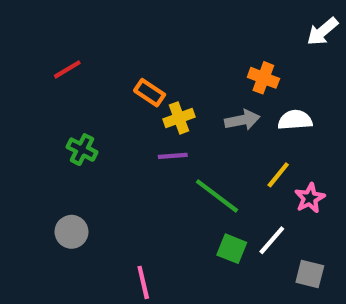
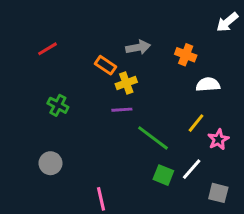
gray arrow: (242, 120) -> (138, 47), moved

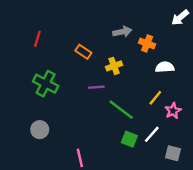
gray arrow: (138, 47) -> (122, 32), moved
red line: (48, 49) -> (37, 39), turned -42
yellow cross: (126, 83) -> (114, 66), moved
green cross: (58, 105) -> (46, 84), size x1.5

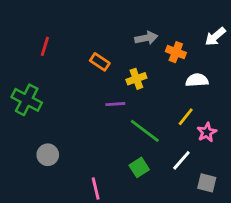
white arrow: (180, 18) -> (215, 37), moved
green cross: (46, 84) -> (27, 100), moved
green square: (129, 139) -> (139, 167), moved, turned 35

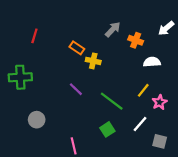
gray arrow: (146, 38) -> (113, 29), turned -35
yellow cross: (136, 79) -> (93, 61), moved, turned 32
green cross: (27, 100) -> (20, 77), turned -30
purple line: (115, 104) -> (76, 89), moved, turned 48

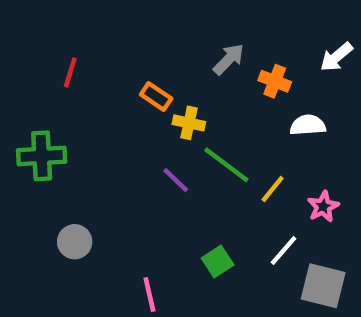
purple line: (76, 89) -> (176, 180), moved
yellow line: (143, 90) -> (273, 189), moved
green line: (112, 101) -> (226, 165), moved
gray square: (160, 141) -> (323, 286), size x1.5

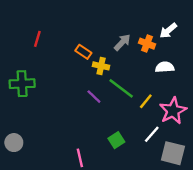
white arrow: (336, 57) -> (168, 31), moved
gray arrow: (229, 59) -> (122, 42), moved
pink star: (323, 207) -> (173, 111), size x1.6
gray circle: (75, 242) -> (14, 143), moved

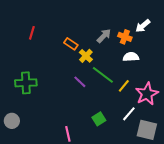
yellow cross: (101, 66) -> (86, 56), turned 32
white semicircle: (165, 67) -> (131, 57), moved
green cross: (22, 84) -> (26, 83), moved

